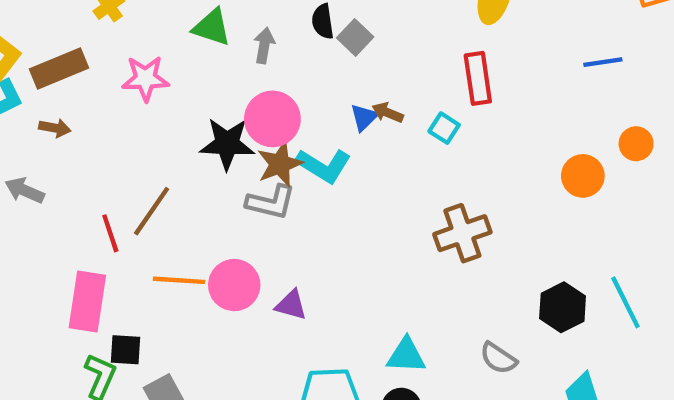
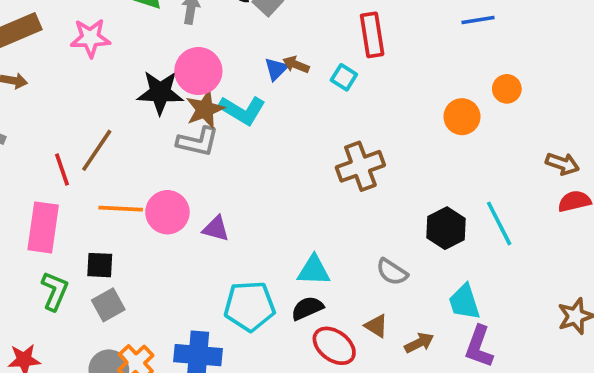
black square: (126, 350) -> (100, 265), moved

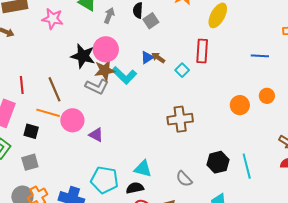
brown line: (97, 150) -> (54, 89), moved, turned -70
black square: (100, 265) -> (31, 131), moved

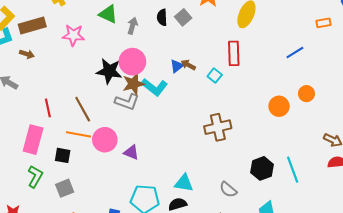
gray square: (151, 21) -> (183, 17), moved
blue line: (260, 56) -> (295, 52), turned -30

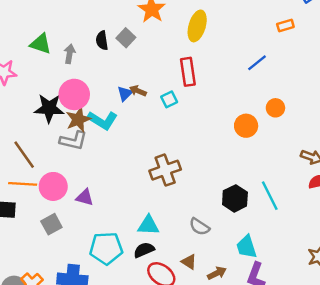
cyan square: (215, 76) -> (169, 99), turned 32
brown cross: (218, 127) -> (165, 170), moved
gray square: (65, 188) -> (51, 224), moved

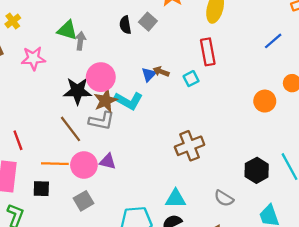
gray arrow: (70, 54) -> (80, 41), moved
brown line: (24, 155) -> (70, 129), moved
purple triangle: (85, 197) -> (108, 161), moved

